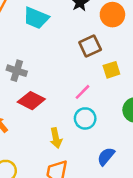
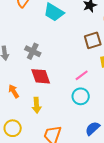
red diamond: (31, 101) -> (41, 76), turned 35
yellow arrow: (56, 138) -> (37, 105), moved

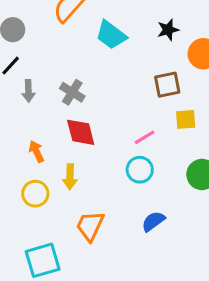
yellow circle: (13, 128) -> (35, 194), moved

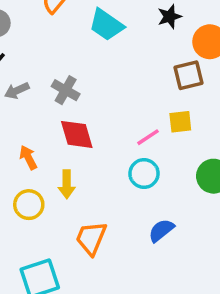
brown square: (167, 85) -> (189, 75), moved
gray arrow: (28, 91) -> (17, 91), turned 70
yellow square: (186, 119) -> (180, 122), moved

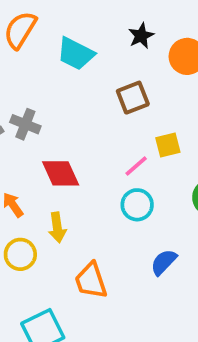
brown square: (189, 75) -> (133, 98), moved
gray cross: (66, 90) -> (25, 124), moved
orange trapezoid: (91, 238) -> (91, 281), turned -33

